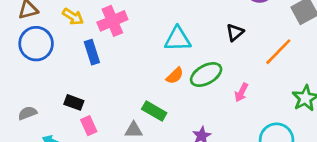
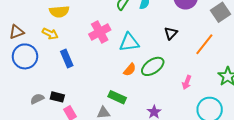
pink cross: (112, 21) -> (100, 32), moved
pink arrow: (241, 92) -> (187, 82), moved
gray semicircle: (28, 113) -> (37, 99), moved

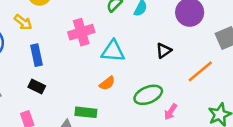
green ellipse: (153, 66) -> (148, 95), moved
black rectangle: (57, 97) -> (37, 87), moved
green rectangle: (117, 97) -> (86, 112), turned -30

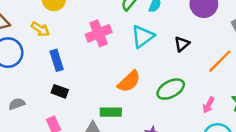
cyan triangle: (113, 51) -> (143, 36), moved, turned -35
orange semicircle: (107, 83) -> (129, 81), size x1.5
pink arrow: (171, 112) -> (209, 105), moved

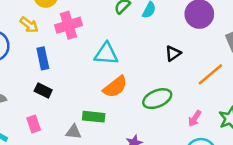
pink cross: (99, 33) -> (68, 25), moved
cyan triangle: (143, 36) -> (106, 54), moved, turned 35

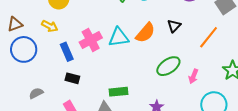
pink cross: (68, 25) -> (91, 40), moved
orange semicircle: (115, 87) -> (145, 33), moved
pink arrow: (195, 118) -> (193, 76), moved

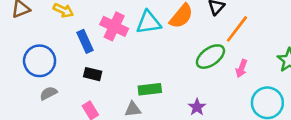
orange line: (209, 37) -> (237, 29), moved
pink cross: (91, 40) -> (114, 26), turned -35
blue circle: (24, 49) -> (40, 61), moved

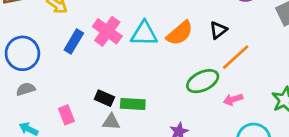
blue rectangle: (85, 41) -> (74, 42), turned 45
pink arrow: (241, 68) -> (233, 99), turned 42
black rectangle: (93, 74) -> (104, 98), moved

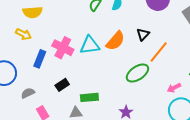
gray semicircle: (26, 89) -> (28, 93), moved
black rectangle: (104, 98) -> (62, 85), moved, turned -48
pink arrow: (233, 99) -> (174, 88), moved

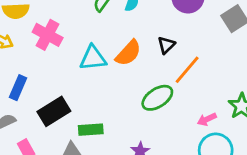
pink cross: (63, 48) -> (48, 35), moved
blue rectangle: (40, 59) -> (18, 88), moved
black rectangle: (62, 85) -> (54, 111), size x1.6

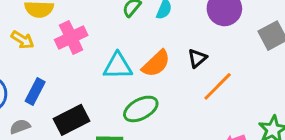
pink cross: (48, 35) -> (71, 38), turned 32
green ellipse: (157, 98) -> (141, 109), moved

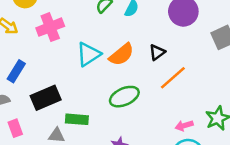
cyan triangle: (118, 66) -> (89, 54), turned -36
green ellipse: (141, 109) -> (124, 97), moved

